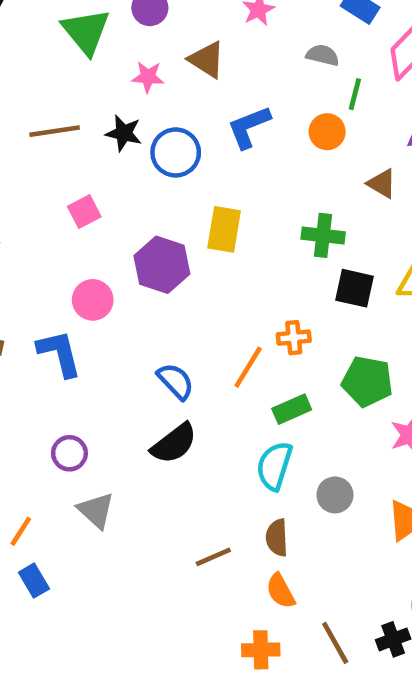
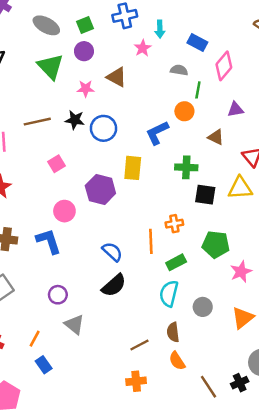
blue L-shape: (249, 127) -> (157, 133), moved
orange line: (248, 367) -> (151, 241), turned -30
orange cross: (261, 650) -> (136, 381), moved

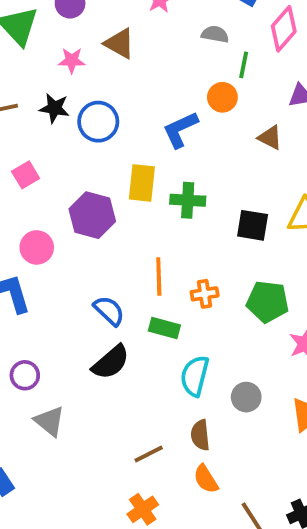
green cross: (186, 167) -> (188, 200), moved
orange cross: (174, 224) -> (205, 294), moved
orange line: (151, 241) -> (159, 276), moved
green rectangle: (176, 262) -> (164, 328), moved, turned 42
orange cross: (136, 381) -> (143, 509), turned -30

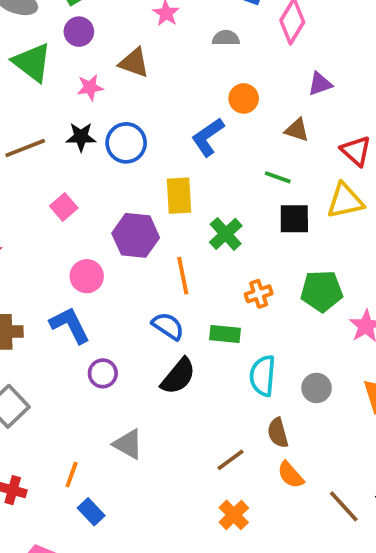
green line: (244, 65) -> (278, 177), moved, turned -72
green cross: (188, 200) -> (226, 234), moved, turned -36
orange line: (159, 276) -> (183, 276), moved
purple circle: (25, 375) -> (103, 373), moved

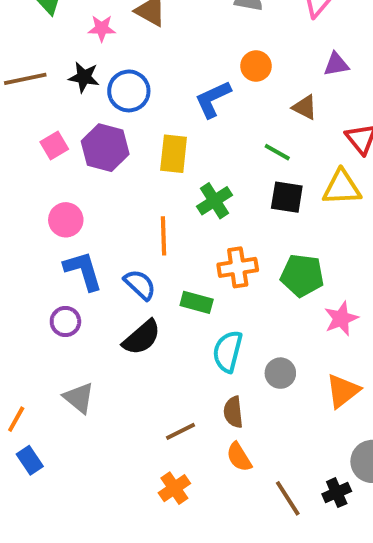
purple hexagon: (136, 235) -> (105, 148), moved
orange cross: (259, 294) -> (238, 267), size x1.4
blue L-shape: (70, 325) -> (83, 271), moved

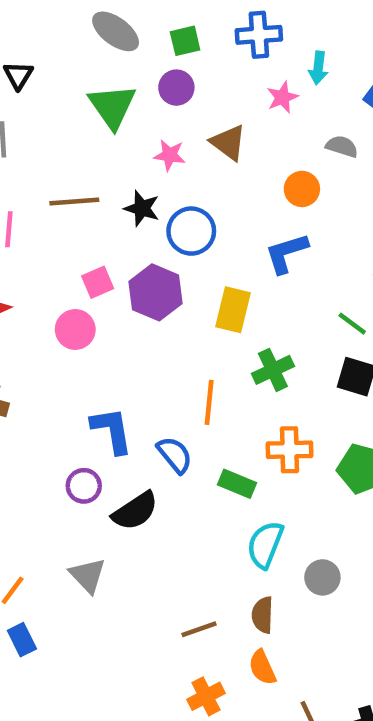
orange circle: (256, 66) -> (302, 189), moved
pink circle: (66, 220) -> (75, 329), moved
black semicircle: (142, 337) -> (135, 511), moved
orange cross: (174, 488) -> (206, 696), moved

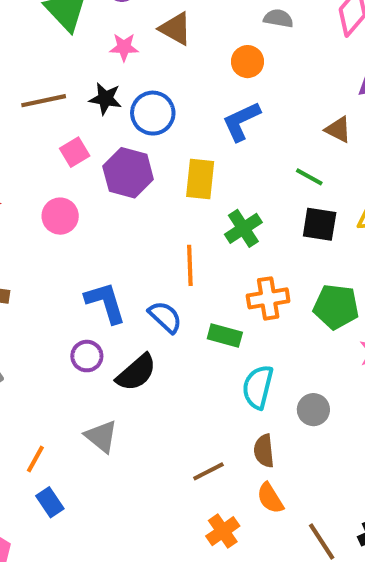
pink square: (98, 282) -> (75, 152), moved

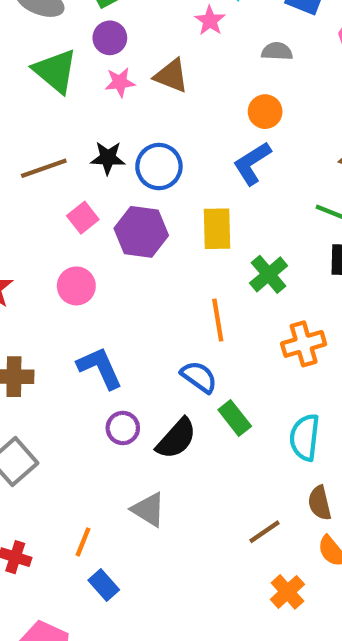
pink star: (124, 47) -> (120, 82), moved
orange circle: (248, 62) -> (265, 112), moved
blue L-shape: (105, 303) -> (100, 368), moved
green rectangle: (225, 335) -> (235, 418), moved, turned 44

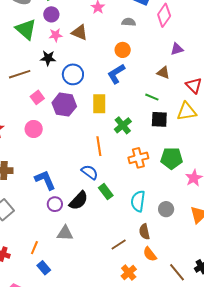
black star: (108, 158) -> (48, 58), moved
blue L-shape: (100, 368) -> (45, 180), moved
purple circle: (123, 428) -> (55, 204), moved
gray triangle: (148, 510) -> (65, 233), turned -30

